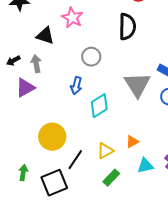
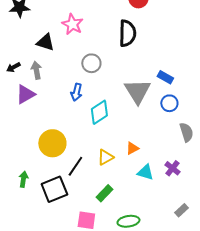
cyan triangle: (145, 166) -> (145, 172), turned 30
green rectangle: (111, 178) -> (104, 193), moved

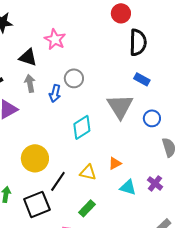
black semicircle: (127, 33) -> (138, 42), moved
gray arrow: (36, 70) -> (30, 83), moved
blue rectangle: (165, 77) -> (142, 79), moved
blue arrow: (76, 92) -> (55, 93), moved
yellow triangle: (105, 157) -> (88, 172), turned 42

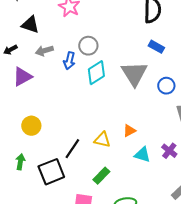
black triangle: (28, 57) -> (30, 25), moved
gray arrow: (30, 83) -> (44, 51), turned -96
cyan diamond: (82, 127) -> (96, 73), moved
yellow circle: (35, 158) -> (31, 126), moved, size x0.7

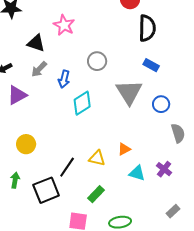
black triangle: (30, 25) -> (36, 43), moved
gray circle: (88, 46) -> (97, 61), moved
gray arrow: (44, 51) -> (39, 69), turned -30
cyan diamond: (96, 73) -> (82, 103), moved

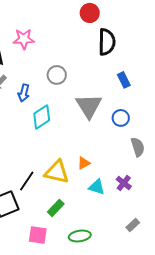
pink star: (64, 25) -> (24, 39), turned -30
blue rectangle: (151, 65) -> (124, 80), moved, turned 35
yellow triangle: (97, 158) -> (57, 172), size x1.5

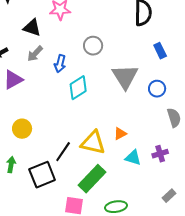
purple cross: (124, 183) -> (160, 154), turned 35
green rectangle: (56, 208) -> (92, 179), size x1.6

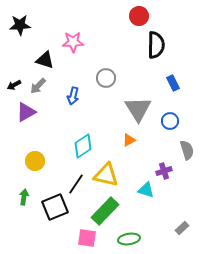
gray arrow: (35, 54) -> (38, 86), moved
cyan diamond: (78, 88) -> (83, 146), moved
orange triangle: (120, 134) -> (129, 140), moved
purple cross: (160, 154) -> (164, 171), moved

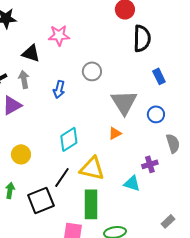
gray arrow: (38, 86) -> (24, 79), turned 126
green rectangle: (105, 211) -> (91, 204), turned -44

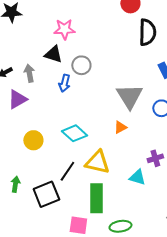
black triangle: (31, 53) -> (53, 54), moved
gray circle: (92, 71) -> (81, 65), moved
cyan diamond: (69, 139) -> (74, 133), turned 75
yellow circle: (21, 154) -> (33, 140), moved

